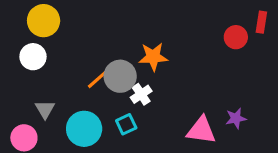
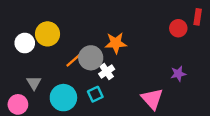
yellow circle: (44, 21) -> (47, 34), moved
purple star: (236, 118) -> (178, 74), moved
pink triangle: (201, 130) -> (152, 99), turned 40

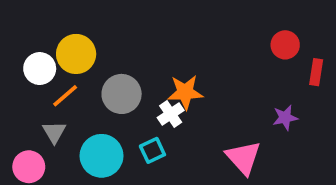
red rectangle: (198, 17) -> (316, 72), moved
orange star: (116, 43) -> (185, 92), moved
gray circle: (91, 58) -> (122, 94), moved
orange line: (74, 60) -> (65, 96), moved

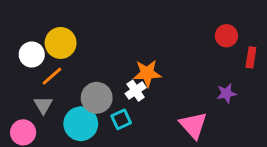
gray circle: (122, 94) -> (97, 98), moved

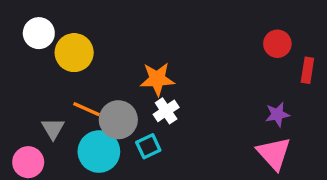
white circle: (32, 54) -> (39, 33), moved
orange star: (147, 73) -> (157, 79), moved
orange line: (52, 76) -> (87, 109), moved, turned 65
pink triangle: (193, 125) -> (274, 153), moved

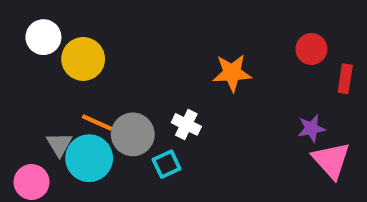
orange star: (157, 79) -> (232, 73), moved
white cross: (166, 111) -> (186, 124), turned -30
cyan circle: (99, 152) -> (89, 158), moved
pink triangle: (274, 153) -> (331, 160), moved

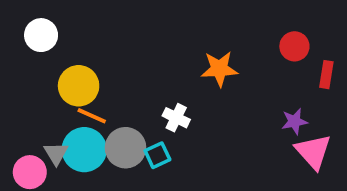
yellow circle: (83, 59) -> (79, 86), moved
gray circle: (133, 134) -> (126, 148), moved
gray triangle: (59, 144) -> (56, 153), moved

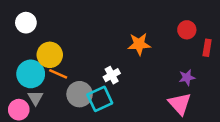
white cross: (176, 118) -> (112, 75), turned 35
cyan circle: (84, 150) -> (31, 74), moved
pink triangle: (313, 151) -> (180, 104), moved
cyan square: (157, 155) -> (100, 99), size x1.5

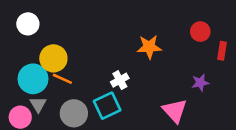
gray circle: (80, 94) -> (74, 113), moved
pink triangle: (180, 104) -> (175, 111), moved

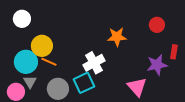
red rectangle: (222, 51) -> (174, 52), moved
white cross: (120, 80) -> (94, 63), size x1.5
purple star: (200, 83) -> (157, 65), size x1.5

